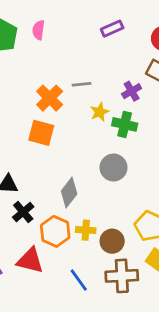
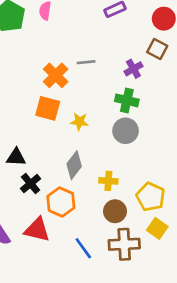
yellow star: (100, 112) -> (79, 122), moved, turned 30
gray circle: (113, 168) -> (126, 131), moved
yellow cross: (86, 230) -> (108, 181), moved

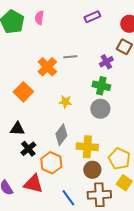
orange square: (48, 108) -> (23, 92), moved, turned 30
yellow cross: (108, 181) -> (87, 147), size x1.5

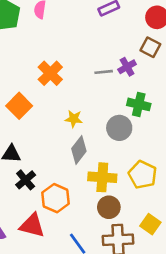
gray line: (70, 57) -> (104, 72), moved
green cross: (101, 86) -> (139, 104), moved
gray diamond: (61, 135) -> (79, 150), moved
yellow pentagon: (119, 159) -> (143, 175), moved

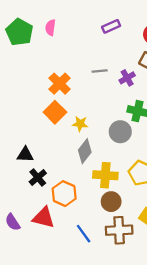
gray line: (104, 72) -> (100, 71), moved
orange square: (19, 106) -> (55, 112), moved

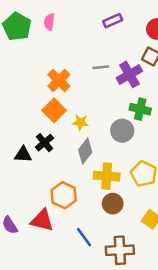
purple cross: (127, 78) -> (129, 74), size x1.5
black cross: (38, 178) -> (45, 143), moved
brown cross: (119, 230) -> (120, 250), moved

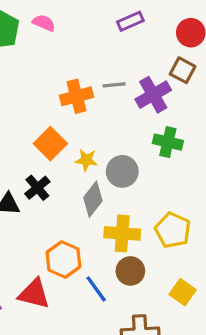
pink semicircle: (49, 22) -> (44, 23), turned 105
orange cross: (59, 80) -> (77, 96), moved, turned 30
gray circle: (122, 131) -> (122, 171), moved
blue line: (84, 237) -> (96, 289), moved

